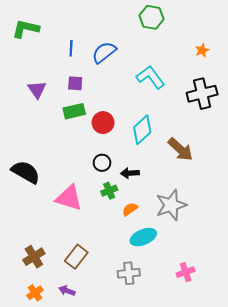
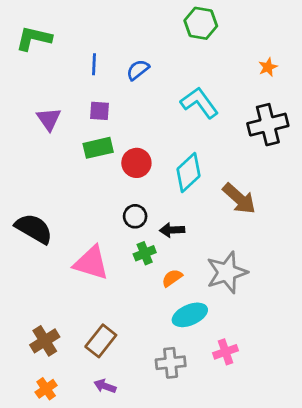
blue semicircle: (104, 52) -> (138, 70), size x0.7
pink cross: (186, 272) -> (225, 352), moved
purple arrow: (67, 291) -> (105, 386), moved

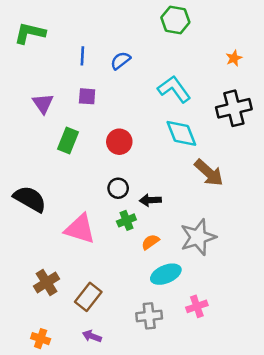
green rectangle: (98, 148) -> (68, 140), moved, turned -55
cyan diamond: (188, 172) -> (181, 133), moved, turned -68
brown cross: (45, 341) -> (47, 282), moved
orange cross: (46, 389) -> (41, 339), turned -36

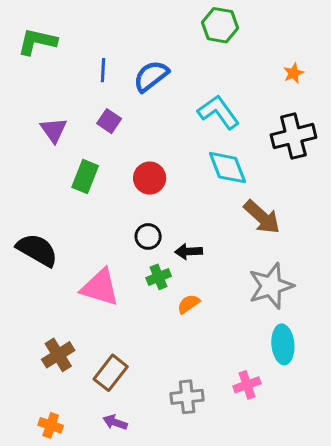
blue semicircle: (121, 61) -> (151, 76), size x1.4
purple square: (87, 96) -> (109, 121), turned 30
gray star: (198, 237) -> (271, 286), moved
cyan ellipse: (166, 274) -> (283, 344), moved, turned -72

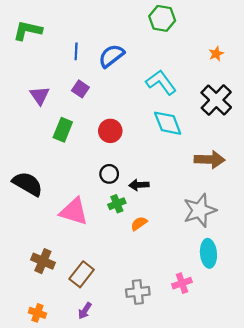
black cross: (293, 136) -> (216, 100), turned -32
brown arrow: (262, 217) -> (210, 160), moved, turned -40
brown cross: (58, 355) -> (43, 261), turned -35
purple arrow: (115, 422) -> (85, 311), turned -77

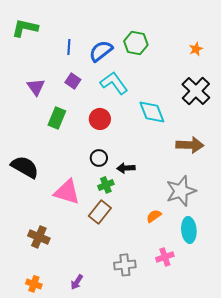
green hexagon: (162, 18) -> (136, 43), moved
cyan L-shape: (161, 82) -> (114, 83), moved
orange semicircle: (139, 224) -> (154, 216), moved
brown rectangle: (82, 274) -> (100, 212), moved

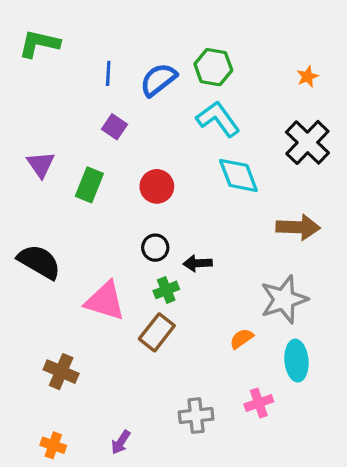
cyan L-shape: (114, 83) -> (218, 119), moved
purple triangle: (36, 87) -> (41, 164), moved

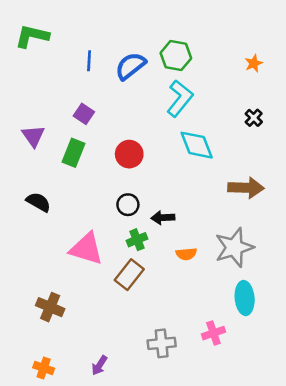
cyan L-shape: (218, 119) -> (180, 98), turned 75
purple square: (114, 127) -> (84, 114), moved
black cross: (307, 142) -> (254, 118), size x0.5
black semicircle: (39, 262) -> (38, 202), moved, size x0.7
orange semicircle: (242, 339) -> (186, 254), moved, turned -150

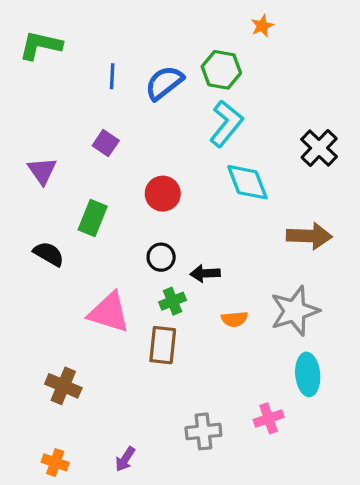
orange star: (254, 63) -> (262, 26), moved
black cross: (254, 118) -> (319, 148), size x1.6
green rectangle: (73, 153) -> (93, 218), moved
brown rectangle: (129, 275) -> (163, 345), turned -32

